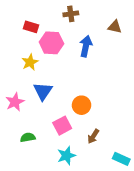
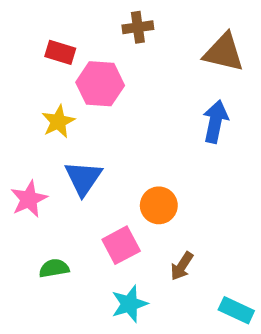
brown triangle: (115, 27) -> (224, 52), size x1.5
blue arrow: (86, 46) -> (215, 122), moved

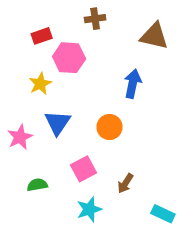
red rectangle: (60, 52) -> (42, 36), turned -36
blue arrow: (215, 122) -> (133, 84), moved
orange circle: (159, 205) -> (110, 127), moved

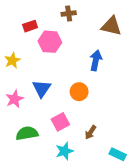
yellow star: (40, 84) -> (12, 60), moved
green semicircle: (37, 185) -> (27, 133), size x1.5

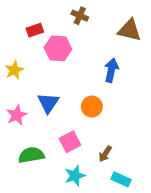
brown cross: (69, 14) -> (80, 16), turned 32
cyan rectangle: (118, 154) -> (121, 179), moved

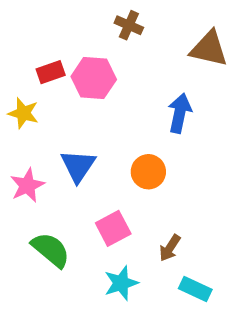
red rectangle: (35, 30) -> (51, 72), moved
yellow star: (14, 70) -> (23, 113), turned -30
green semicircle: (31, 155) -> (51, 250), turned 50

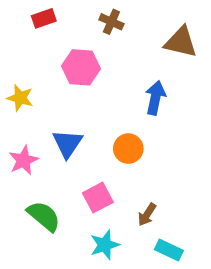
red rectangle: (51, 72) -> (44, 18), moved

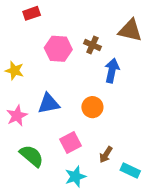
brown cross: (111, 22) -> (92, 45), moved
blue triangle: (67, 143) -> (49, 103), turned 45
cyan rectangle: (169, 250) -> (130, 170), moved

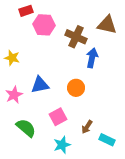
brown cross: (92, 45) -> (76, 37), size x1.5
pink hexagon: (58, 49) -> (44, 25), moved

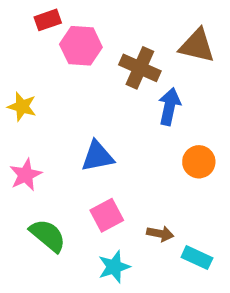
blue triangle: (40, 85) -> (97, 156), moved
orange circle: (76, 88) -> (199, 162), moved
brown arrow: (87, 127) -> (160, 234), turned -112

